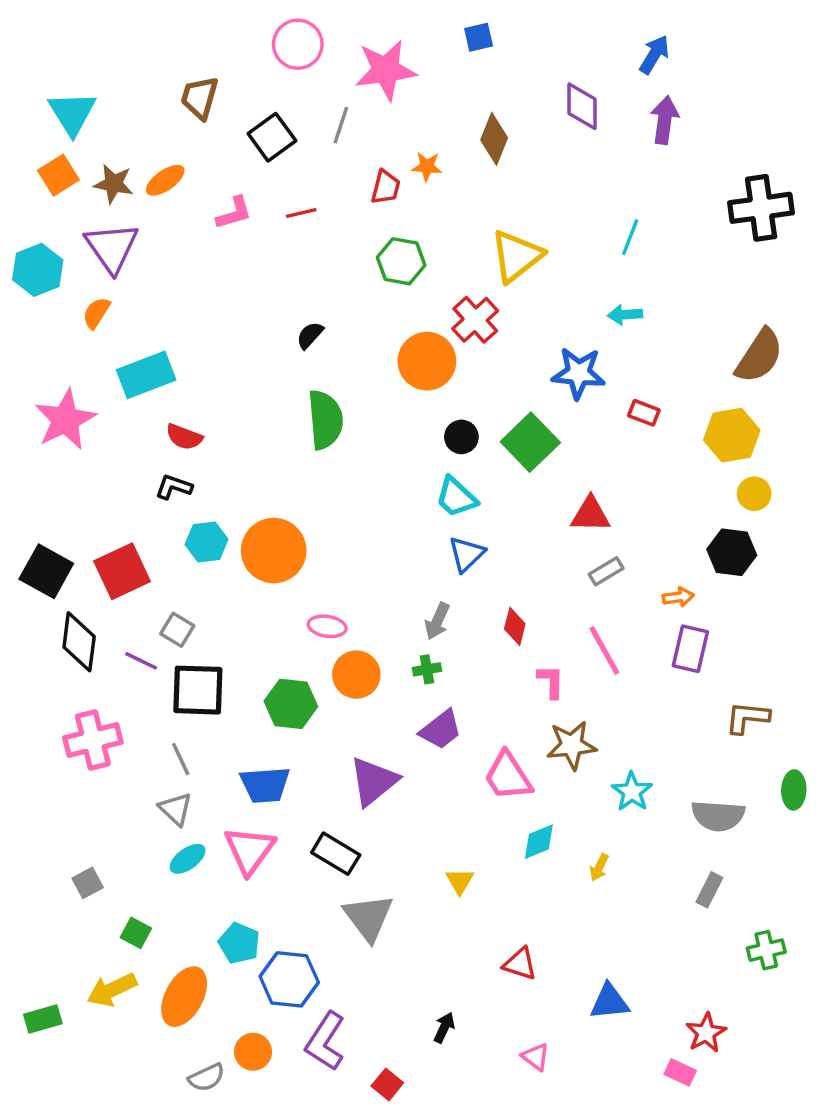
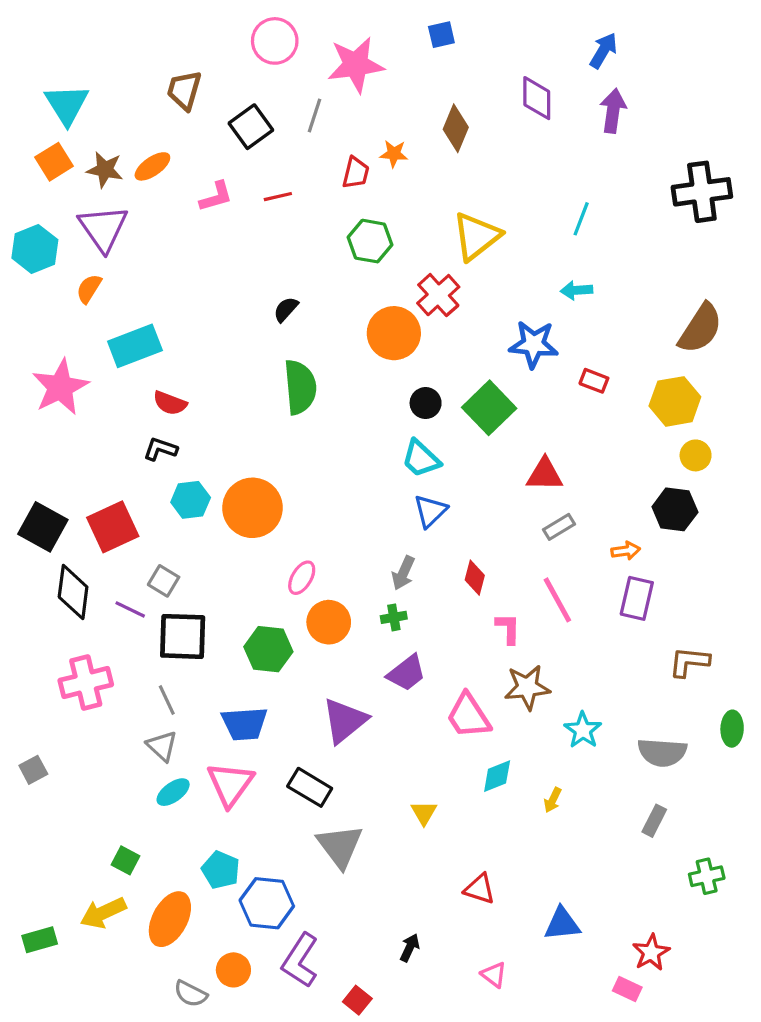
pink ellipse: (327, 626) -> (302, 578), turned -68
gray square: (88, 883) -> (33, 770), moved
gray semicircle: (207, 1078) -> (191, 994), turned 52

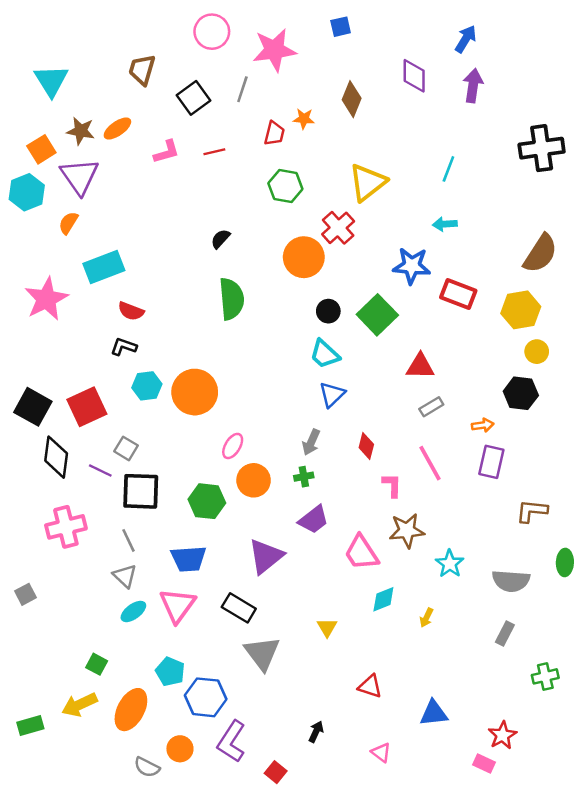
orange square: (54, 162) -> (41, 149), moved
red rectangle: (594, 381) -> (458, 294), size x1.6

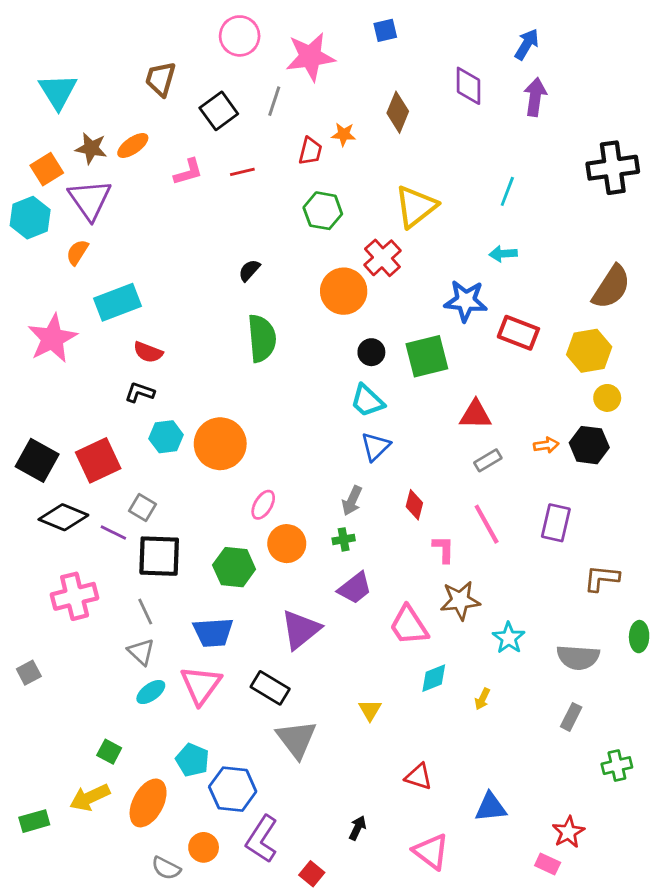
green square: (377, 315) -> (427, 356), turned 30
orange arrow: (483, 425) -> (546, 445), moved
black diamond: (56, 457) -> (63, 517), turned -75
pink triangle: (381, 752) -> (431, 852), size x1.6

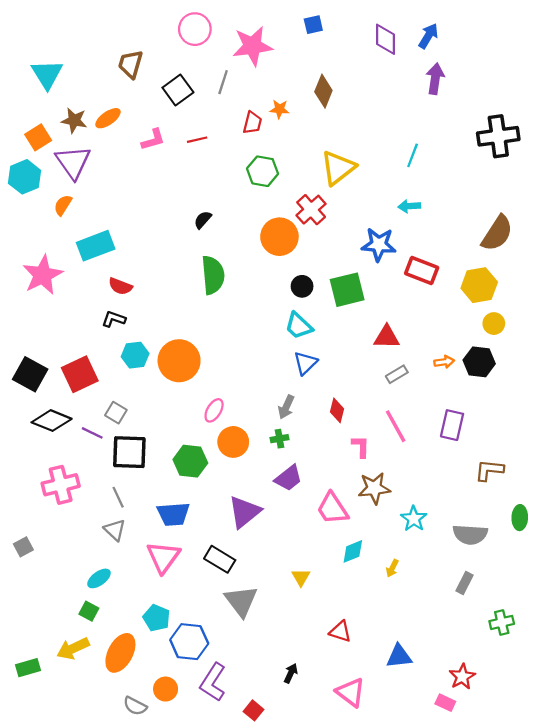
purple diamond: (468, 86) -> (386, 39), moved
cyan ellipse: (151, 692) -> (99, 578), moved

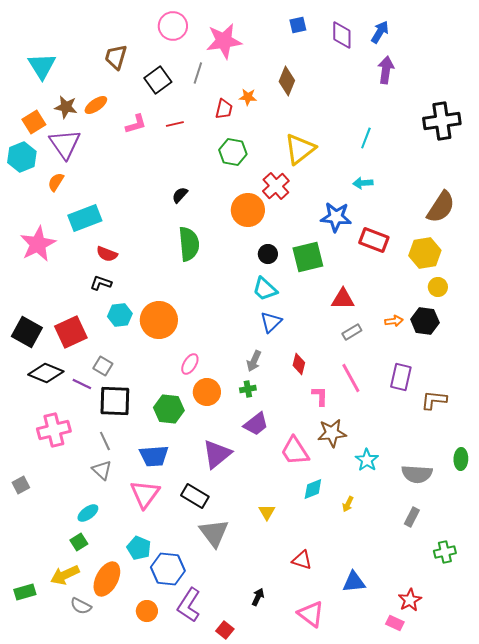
blue square: (313, 25) -> (298, 25), moved
brown L-shape: (489, 470) -> (434, 400), moved
green square: (89, 611) -> (79, 542), turned 30
gray semicircle: (135, 706) -> (81, 606), moved

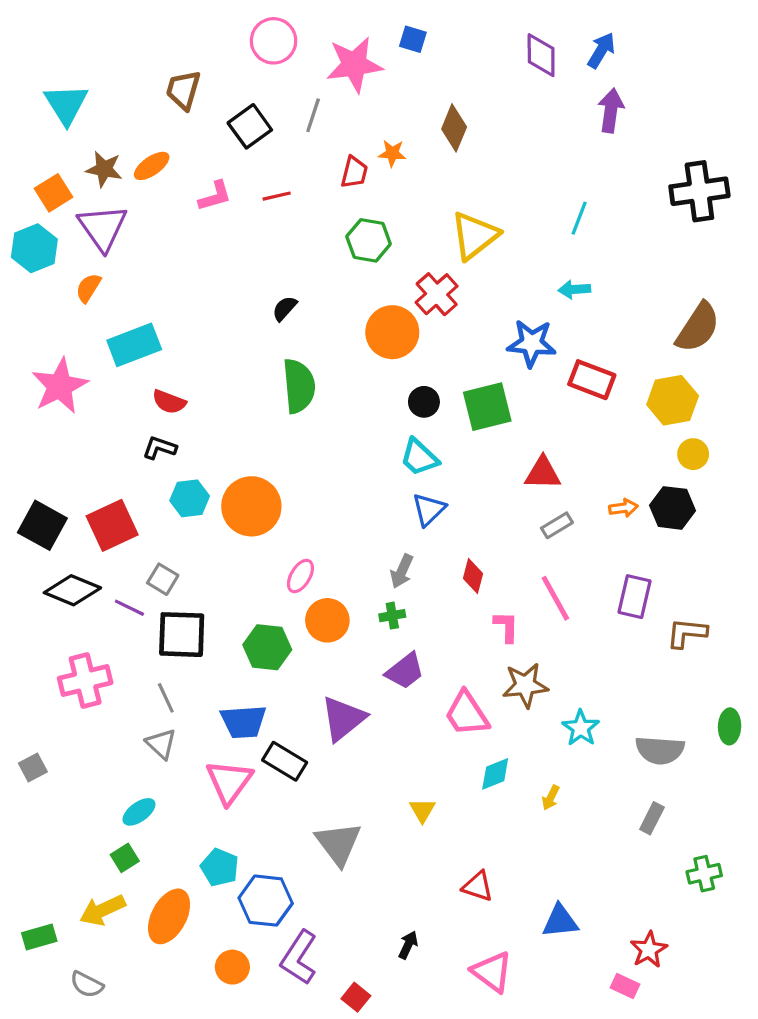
blue square: (298, 25) -> (413, 39), moved, turned 30
black rectangle: (195, 496) -> (285, 761), moved
gray semicircle: (81, 606) -> (87, 984), moved

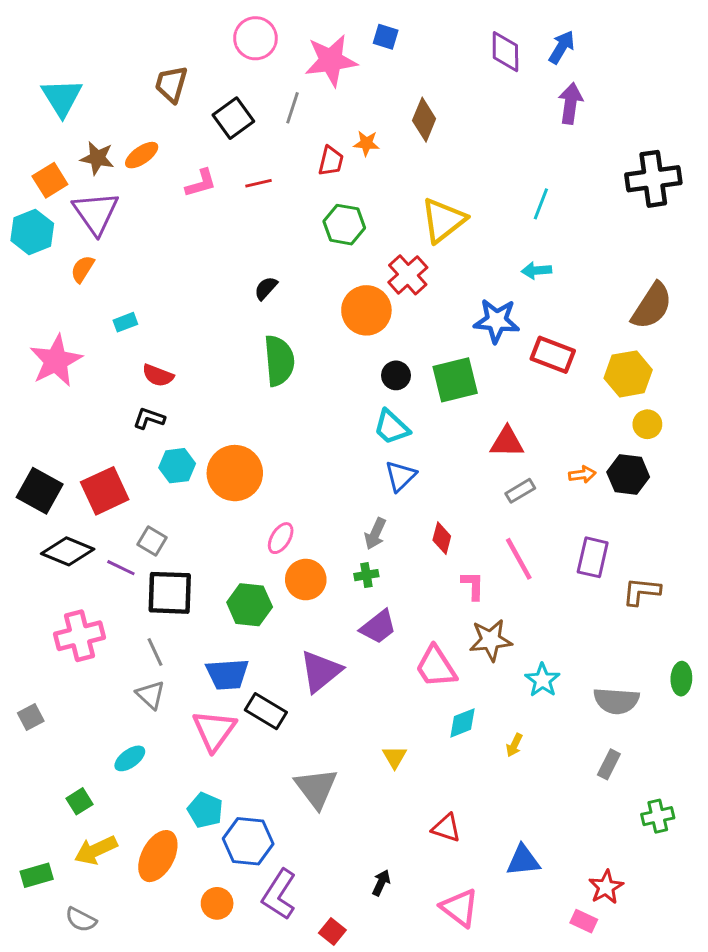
cyan rectangle: (134, 345) -> (125, 322), size x0.5
green square: (125, 858) -> (80, 801), moved

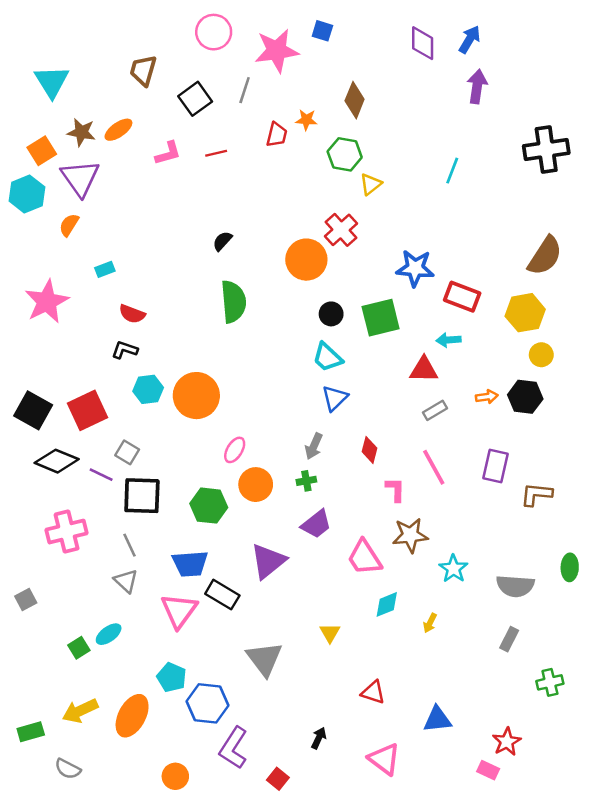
yellow triangle: (443, 220) -> (371, 184), size x0.6
green hexagon: (344, 225) -> (345, 154), moved
cyan arrow: (536, 270) -> (449, 340), moved
green square: (80, 801) -> (79, 648), moved
orange circle: (217, 903) -> (175, 776), moved

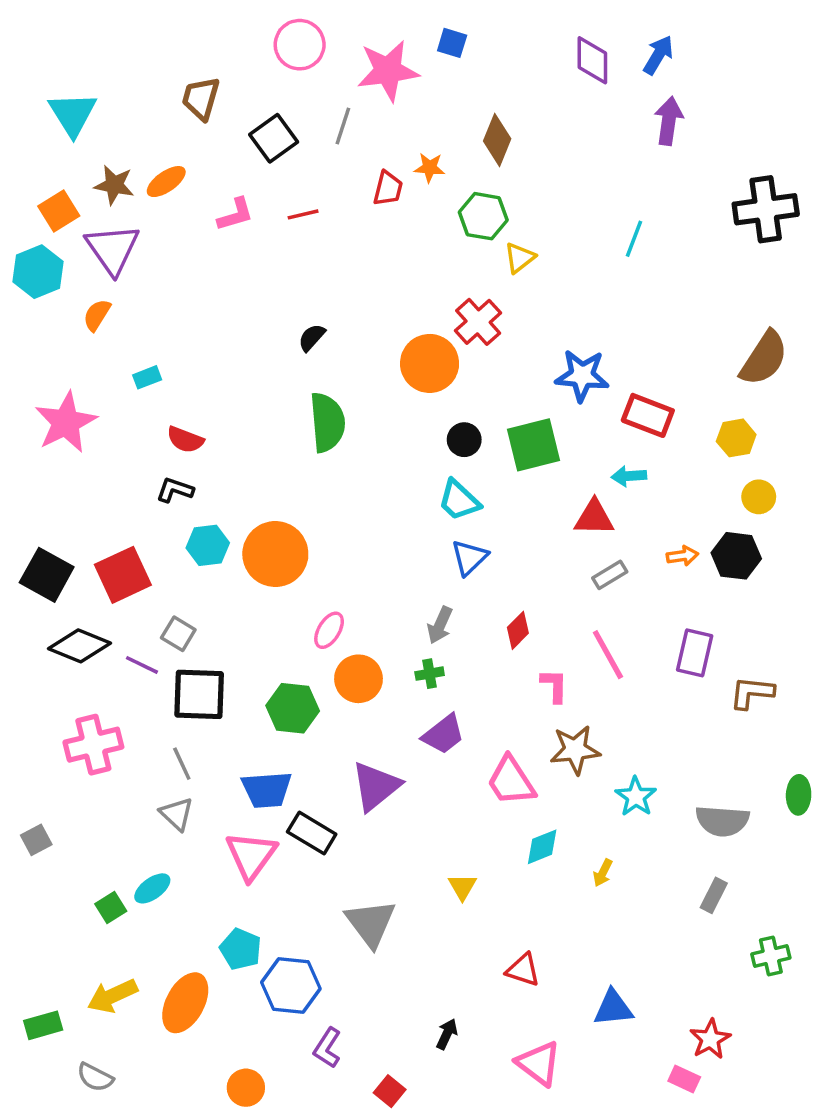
yellow hexagon: (525, 313) -> (736, 438), size x0.7
red diamond: (369, 450) -> (518, 630), turned 30
purple L-shape: (233, 748) -> (327, 1048), size x0.7

